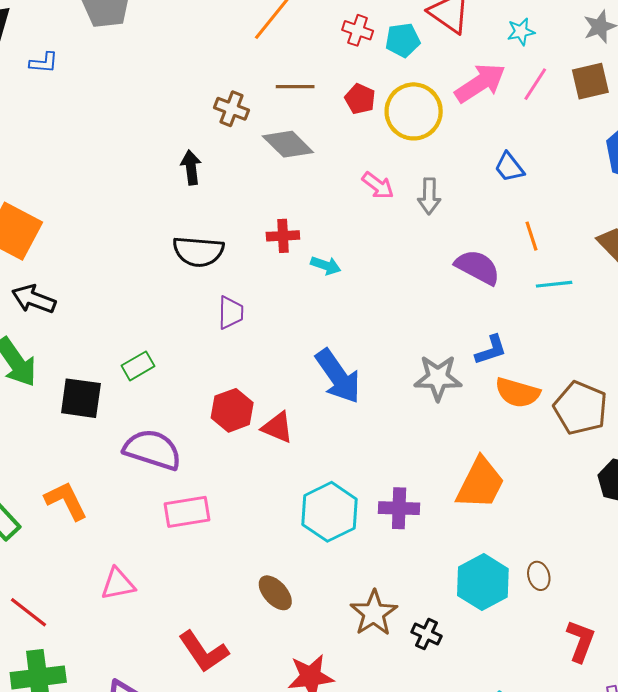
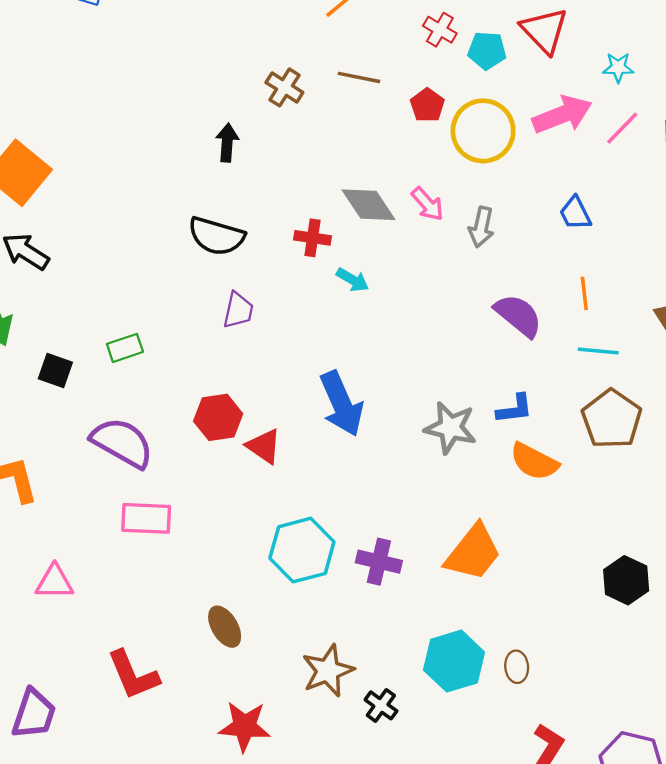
gray diamond: (288, 144) -> (369, 205), moved
black square: (81, 398) -> (55, 371), size x0.7
brown pentagon: (580, 408) -> (612, 419), moved

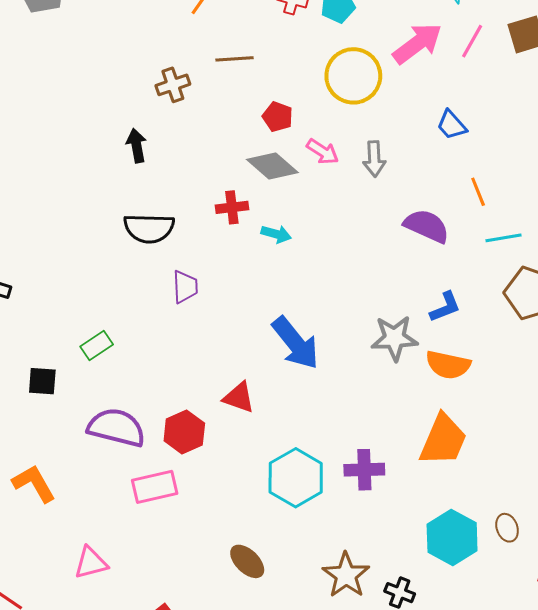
brown cross: (284, 87) -> (173, 85), turned -36
red pentagon: (427, 105) -> (278, 117), moved
red hexagon: (218, 417) -> (184, 432), moved
orange semicircle: (534, 462) -> (448, 365), moved

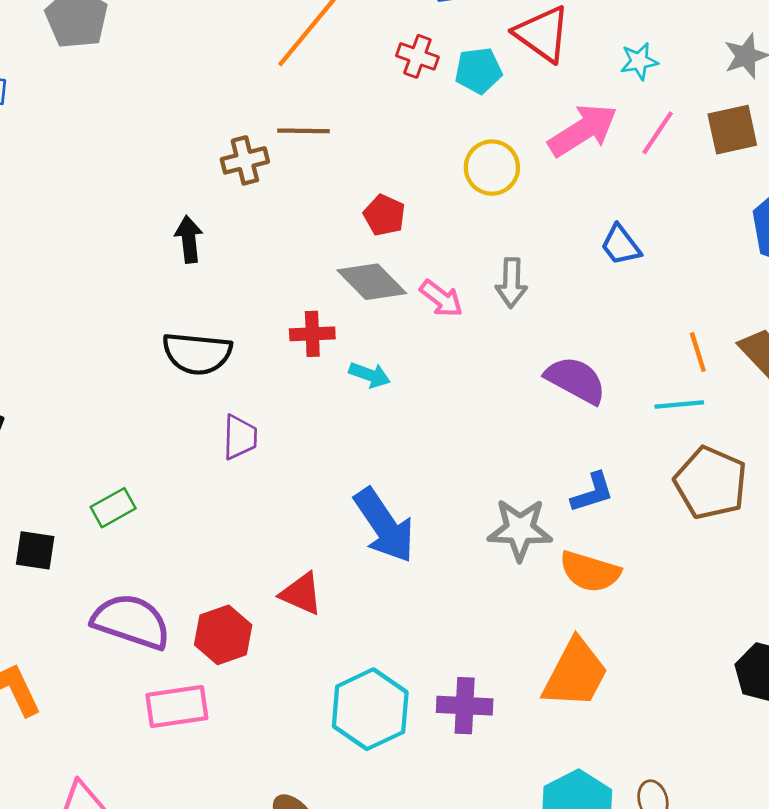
brown line: (234, 59) -> (303, 131), moved
yellow circle: (353, 76) -> (492, 168), size x0.7
pink arrow: (323, 152) -> (441, 298), moved
orange line: (478, 192) -> (698, 352), moved

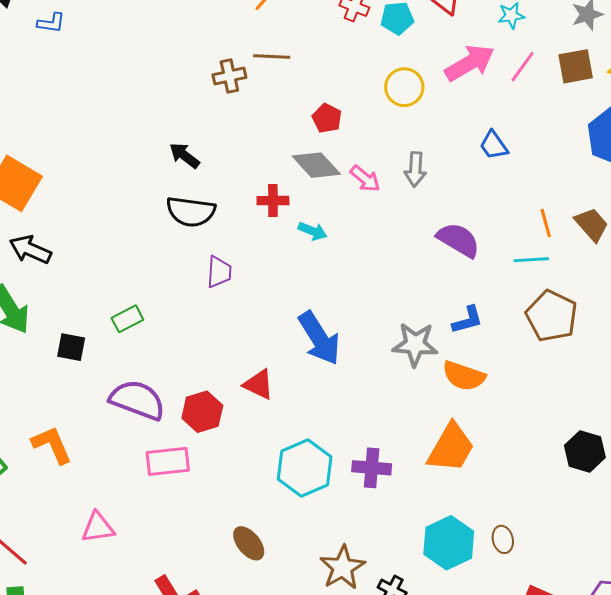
black arrow: (189, 239) -> (184, 156), moved, turned -48

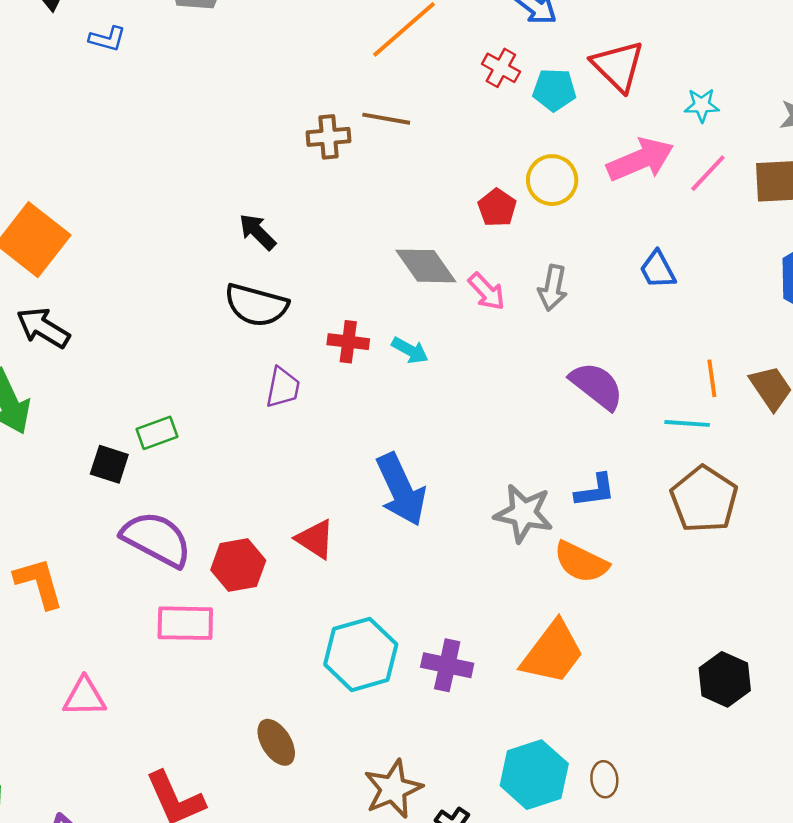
red pentagon: (327, 118) -> (497, 208), moved
red cross: (273, 201) -> (348, 342), moved
black square: (71, 347) -> (109, 464), moved

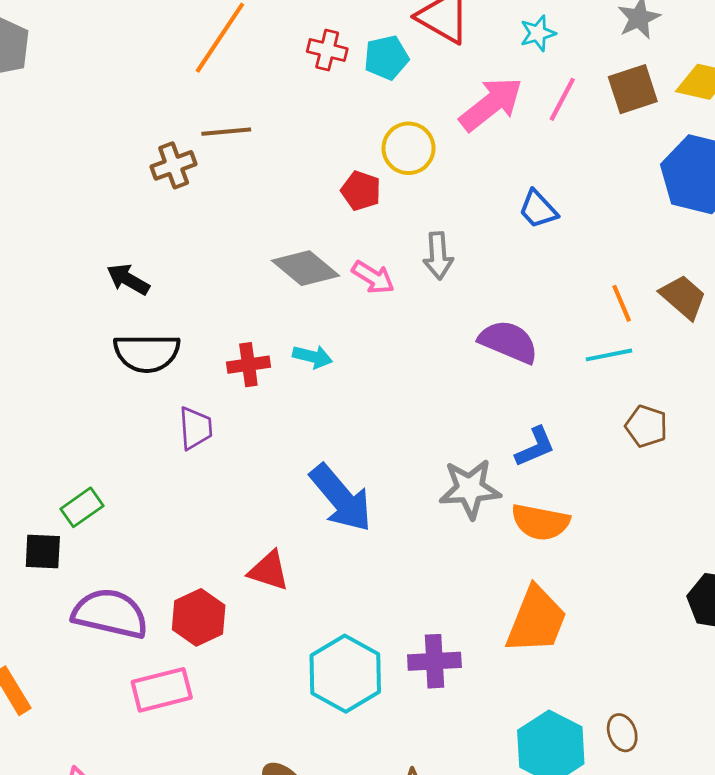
brown pentagon: (704, 499) -> (646, 426), size x0.6

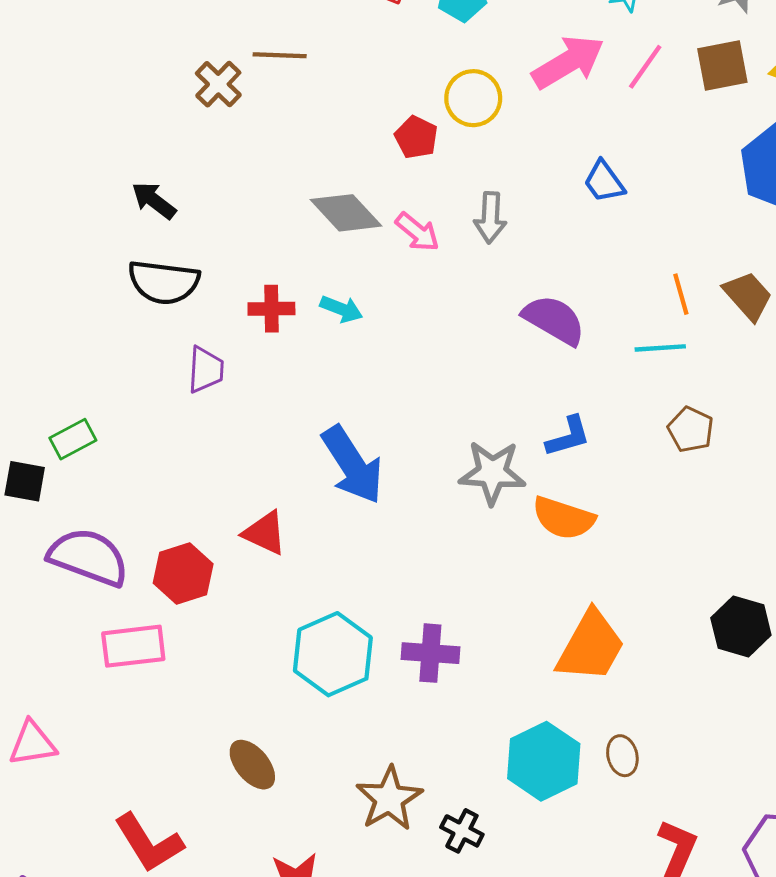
brown cross: (174, 165) -> (218, 84), turned -33
orange trapezoid: (536, 620) -> (591, 646), moved

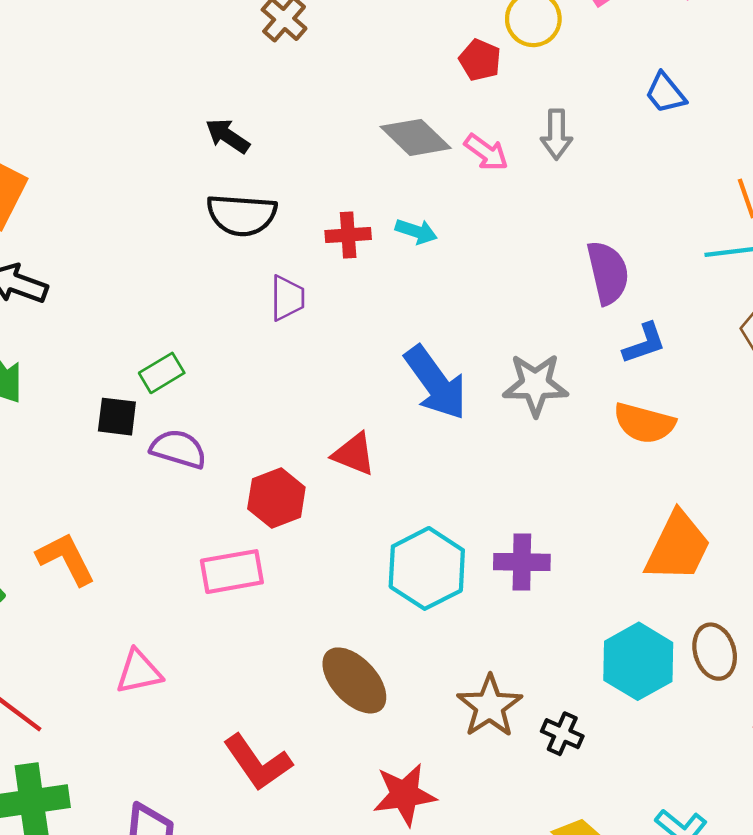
purple semicircle: (554, 320) -> (608, 273), moved, turned 50
gray star: (492, 473) -> (535, 385), moved
purple semicircle: (88, 557) -> (178, 449), moved, size x0.7
brown ellipse: (622, 756) -> (715, 652), size x1.4
brown ellipse: (252, 765) -> (354, 680), size x1.4

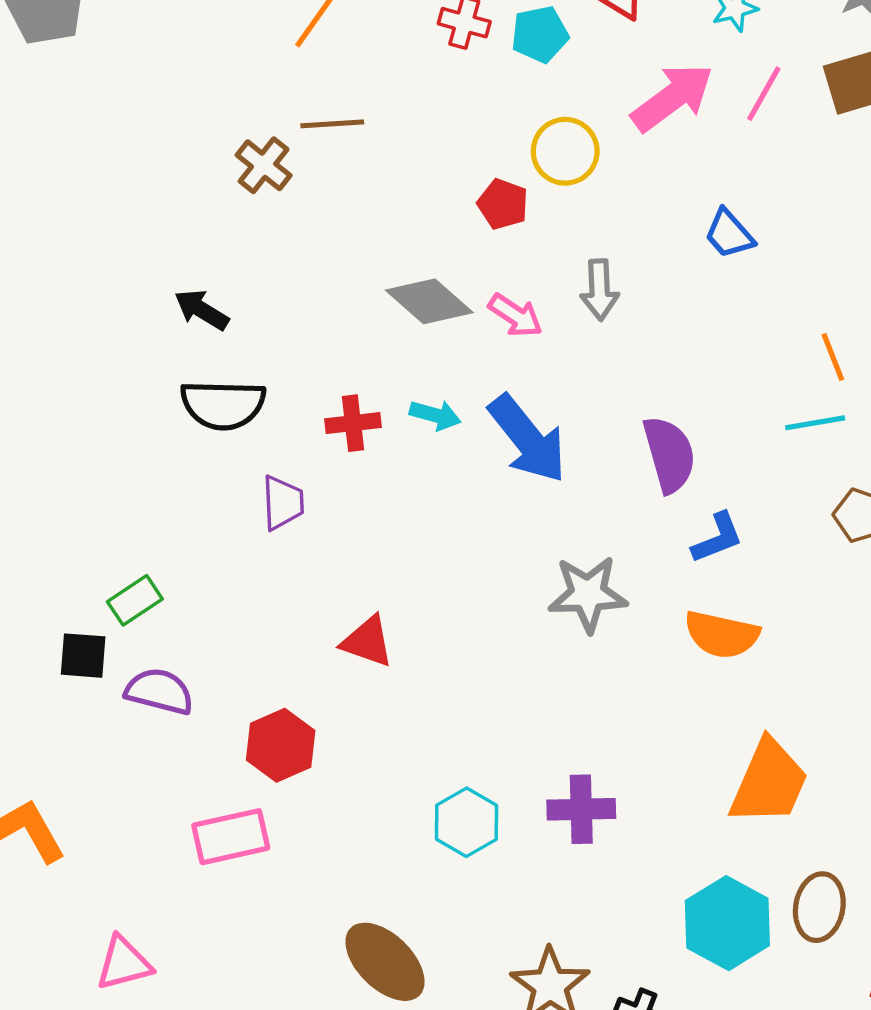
blue arrow: (436, 383) -> (528, 439), moved
red triangle: (354, 454) -> (367, 642), moved
cyan hexagon: (427, 568) -> (467, 822), size x0.7
brown ellipse: (715, 652) -> (819, 907), turned 30

